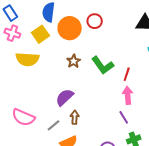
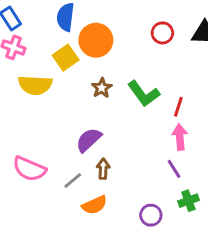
red circle: (95, 21) -> (162, 33), moved
yellow square: (40, 34) -> (66, 58), moved

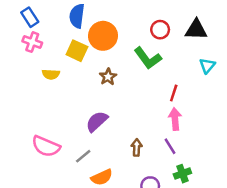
yellow square: (66, 58) -> (77, 51), turned -30
yellow semicircle: (35, 85) -> (51, 74), size x0.6
green L-shape: (144, 94) -> (148, 58), moved
brown arrow: (103, 169) -> (137, 148), moved

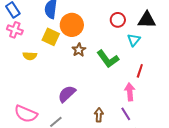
green L-shape: (148, 58) -> (108, 59), moved
cyan triangle: (207, 66) -> (134, 40), moved
brown star: (108, 77) -> (79, 50), moved
red line: (174, 93) -> (140, 71), moved

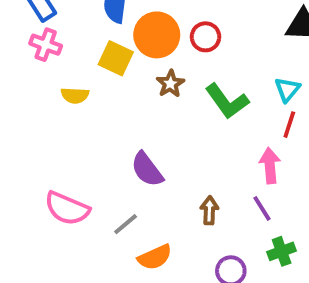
red circle: (118, 20) -> (205, 37), moved
cyan triangle: (134, 40) -> (287, 89), moved
purple semicircle: (67, 94) -> (147, 169), turned -84

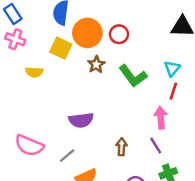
purple semicircle: (147, 169) -> (81, 120), turned -60

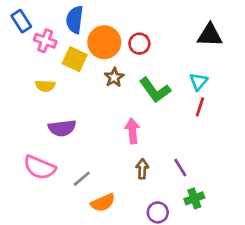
pink cross: (15, 39) -> (45, 41), moved
pink arrow: (161, 118) -> (132, 131), moved
purple semicircle: (81, 120) -> (62, 128), moved

